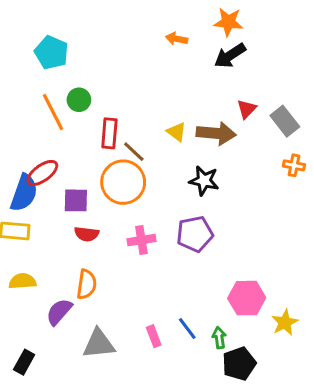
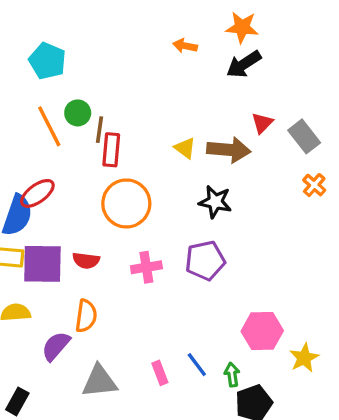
brown line: (134, 152) -> (99, 130), moved, turned 55
orange cross: (294, 165) -> (314, 185), turned 30
purple square: (76, 200) -> (42, 264), moved, size x1.5

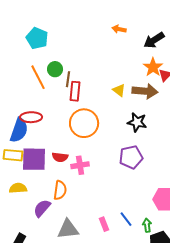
orange star: (242, 27) -> (153, 67), moved, turned 30
red ellipse: (37, 193) -> (31, 117), turned 35
pink cross: (146, 267) -> (80, 165), moved

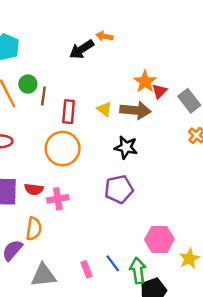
black arrow: (154, 40) -> (82, 49), moved
red rectangle: (75, 91) -> (69, 112), moved
green arrow: (147, 225) -> (138, 271), size x1.5

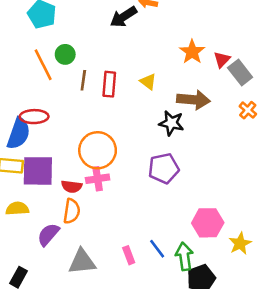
red triangle: (159, 91) -> (222, 60), moved
brown line: (43, 96) -> (83, 80), moved
brown arrow: (135, 110) -> (193, 100), moved
orange circle: (63, 149) -> (98, 150), moved
red semicircle: (34, 189) -> (72, 187), moved

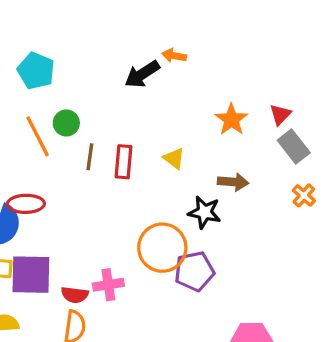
red triangle: (222, 60) -> (280, 115), moved
brown arrow: (193, 100) -> (233, 182), size x0.7
orange circle: (98, 150) -> (162, 248), moved

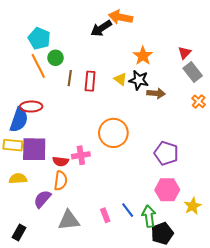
orange arrow: (174, 56) -> (120, 17), size x1.6
cyan pentagon: (36, 71) -> (39, 38), moved
orange star: (231, 120) -> (143, 56), moved
black star: (204, 212) -> (139, 80), moved
purple pentagon: (194, 271) -> (166, 153), moved, turned 30

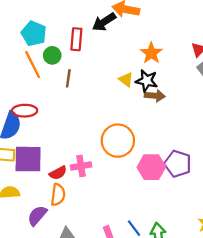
red rectangle: (90, 81) -> (76, 39), moved
brown arrow: (156, 93) -> (155, 96), moved
red semicircle: (61, 161) -> (58, 173), turned -35
pink hexagon: (167, 190) -> (151, 167), moved

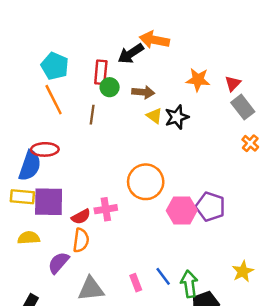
orange star: (151, 53) -> (198, 80), moved, turned -30
green circle: (52, 55) -> (110, 87), moved
black star: (147, 81) -> (177, 117), turned -30
brown arrow: (155, 96) -> (143, 92), moved

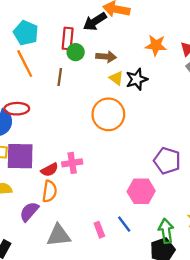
orange circle: (146, 182) -> (108, 114), moved
pink hexagon: (182, 210) -> (141, 191), moved
green arrow: (189, 284) -> (166, 231), moved

